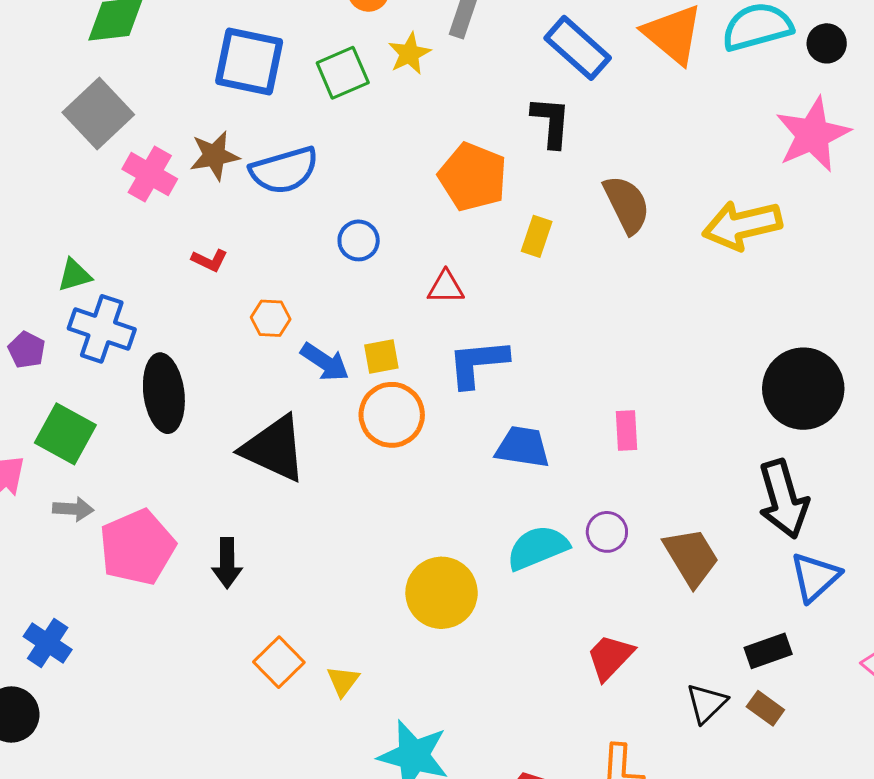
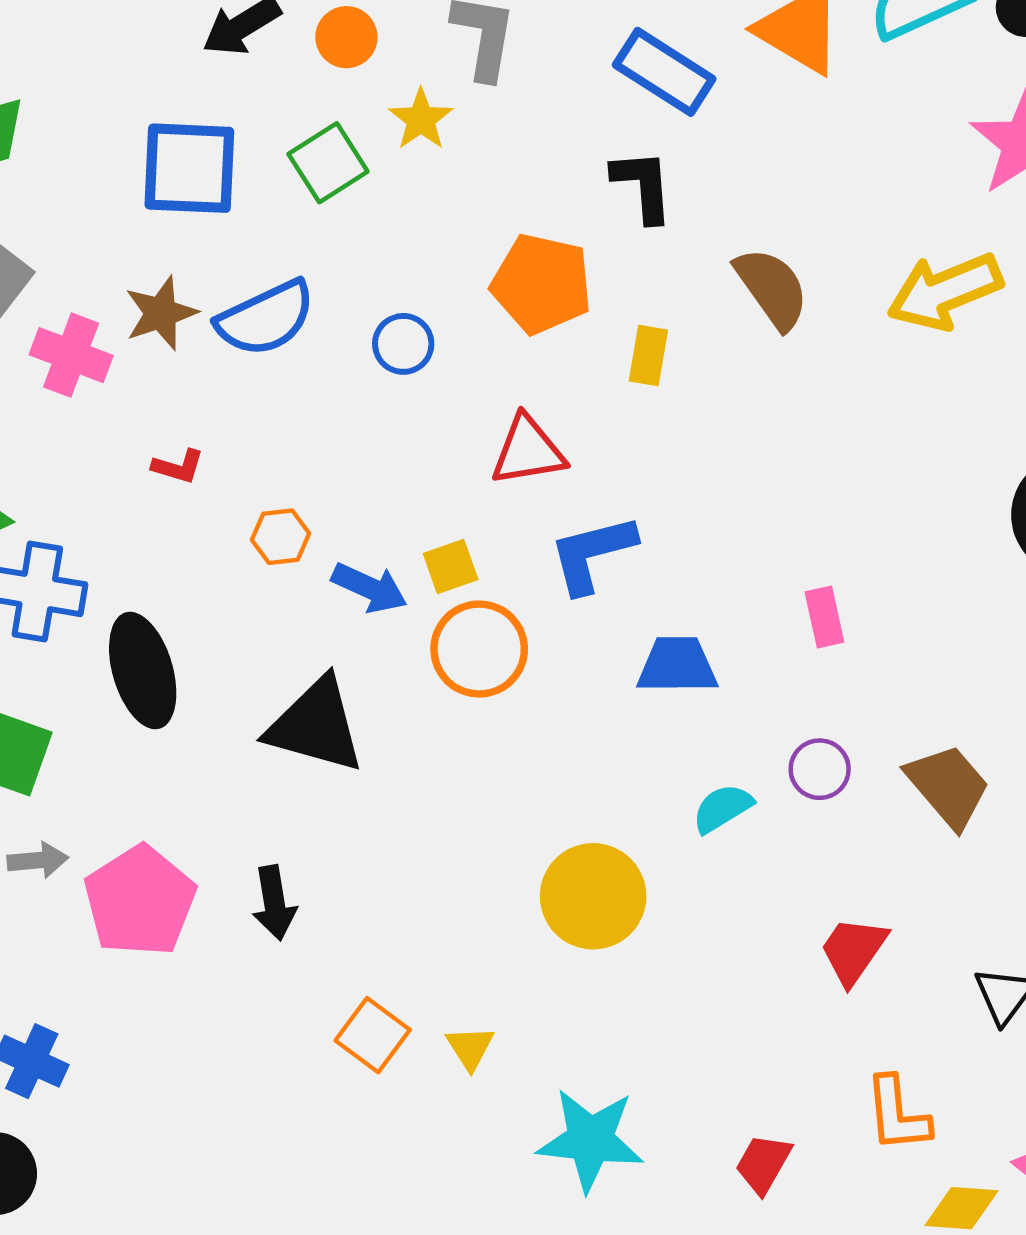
blue circle: (359, 240) -> (403, 344), moved
red triangle: (446, 287) -> (528, 451), size x1.4
cyan semicircle: (538, 548) -> (722, 808), size x0.7

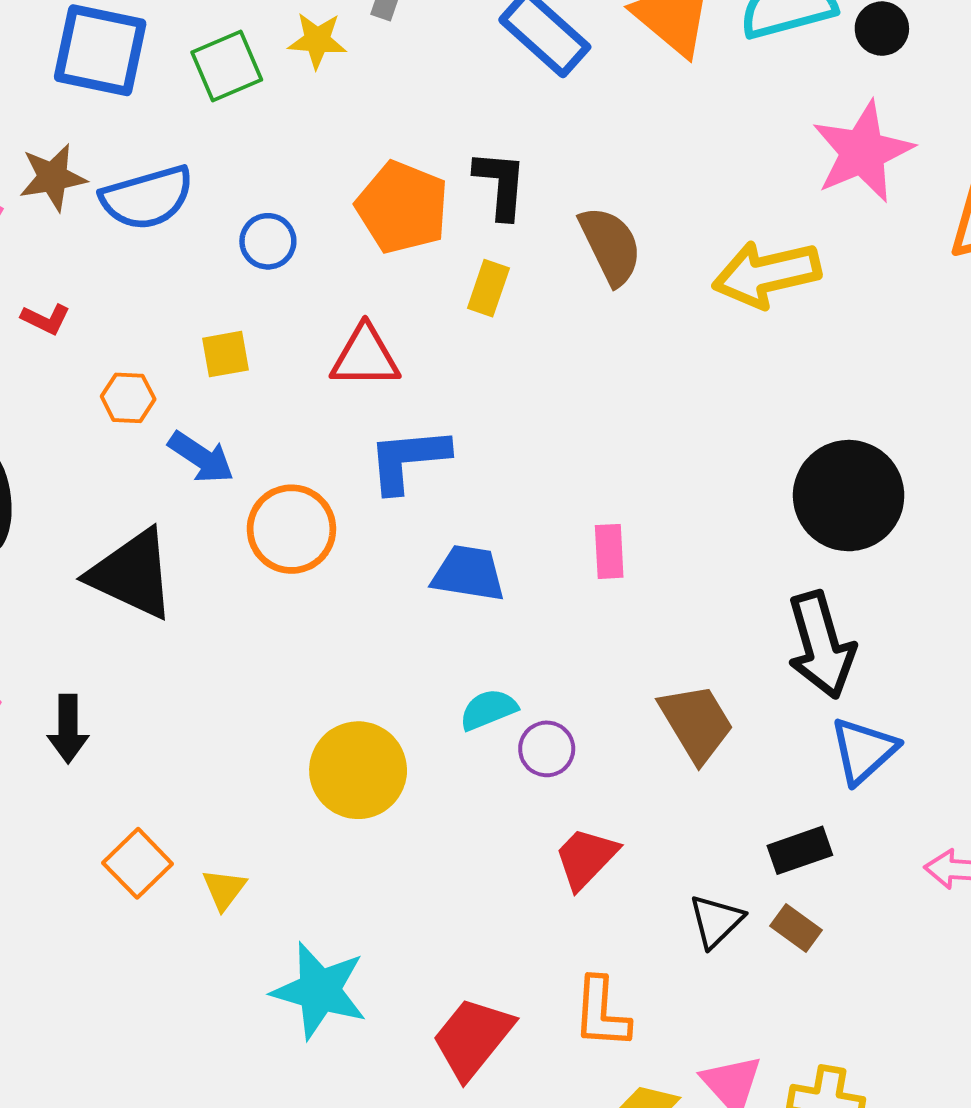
yellow star: (421, 119) -> (317, 40), turned 30
black L-shape: (643, 186) -> (501, 184), moved
yellow square: (451, 567) -> (226, 354), moved
purple circle: (820, 769) -> (547, 749), moved
red trapezoid: (763, 1164) -> (473, 1038), size x1.5

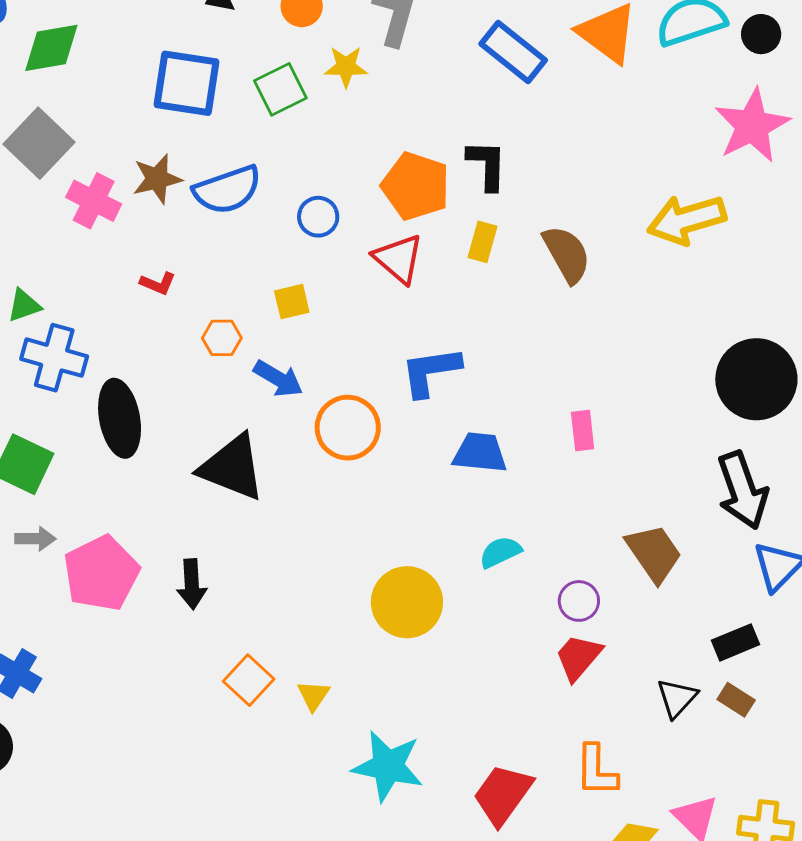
brown semicircle: (610, 245) -> (567, 254), moved
red triangle: (365, 357) -> (398, 259), moved, turned 44
purple circle: (547, 749) -> (579, 601), moved

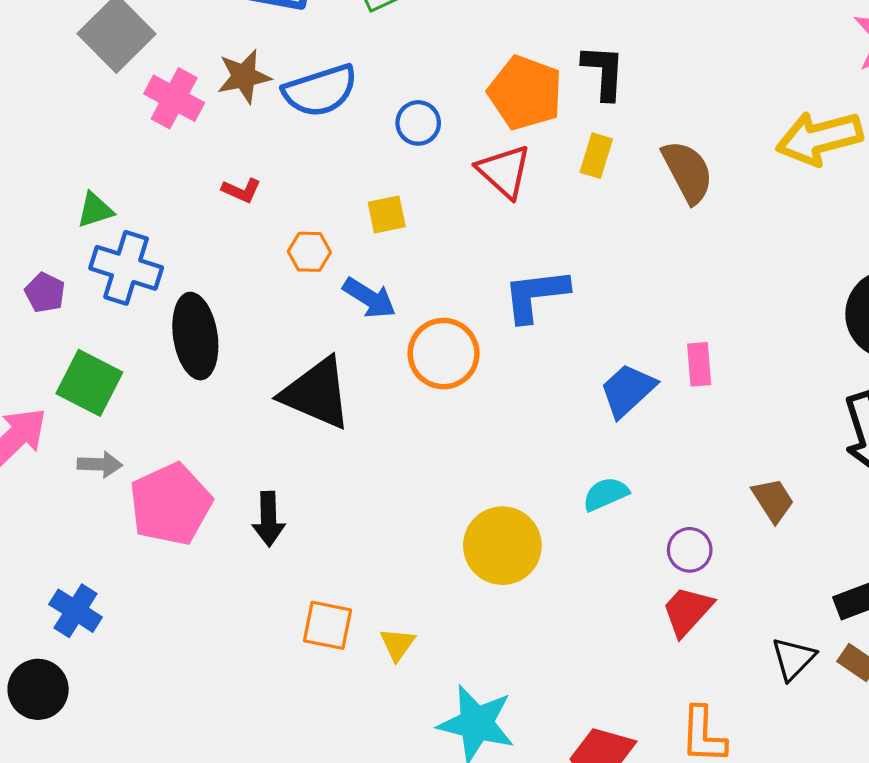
blue trapezoid: (480, 453) -> (628, 390), moved, turned -50
brown trapezoid: (654, 553) -> (773, 500), size x0.7
orange square: (249, 680) -> (327, 625), turned -33

